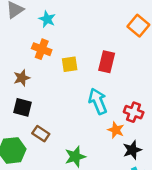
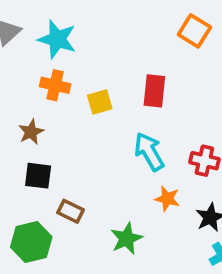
cyan star: (47, 19) -> (57, 39), size x1.5
orange star: (116, 130) -> (167, 199), moved

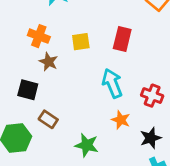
orange cross: (55, 85) -> (39, 36), moved
brown star: (31, 132) -> (49, 62), moved, turned -30
green star: (126, 239) -> (87, 145), turned 30

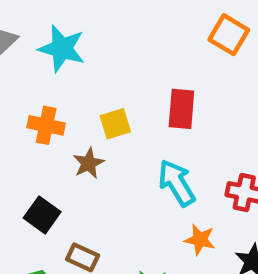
brown star: (49, 62) -> (88, 163), moved, turned 30
black square: (28, 90) -> (42, 215), turned 30

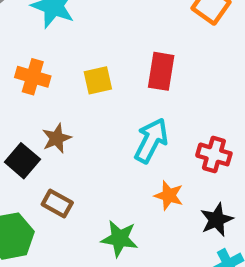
brown star: (88, 163) -> (57, 138), moved
cyan arrow: (177, 183) -> (151, 140), turned 54

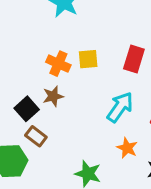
orange cross: (33, 77) -> (58, 64), moved
brown rectangle: (57, 203) -> (36, 136), moved

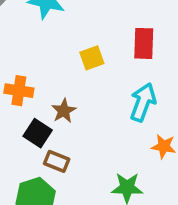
orange cross: (58, 64) -> (19, 91), moved

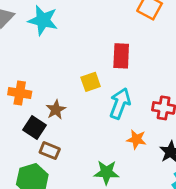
yellow square: (92, 58) -> (91, 82), moved

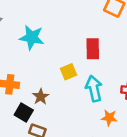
cyan star: (43, 20) -> (32, 37), moved
cyan arrow: (120, 103) -> (94, 89), turned -30

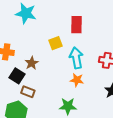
orange star: (109, 118) -> (77, 80), moved

